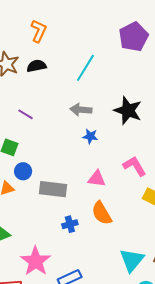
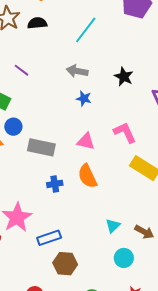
black star: (128, 111) -> (124, 77), size x0.7
cyan triangle: (132, 260) -> (113, 226), size x0.6

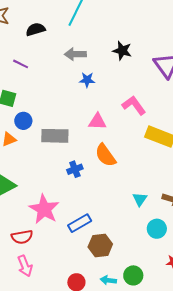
black semicircle: (37, 23) -> (35, 29), moved

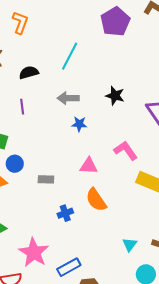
purple line: (21, 64) -> (22, 107), moved, turned 56
gray rectangle: (55, 136) -> (46, 179), size x0.6

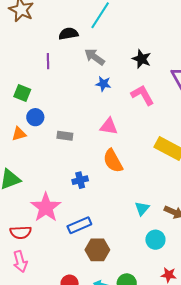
black semicircle: (29, 73) -> (68, 34), moved
gray arrow: (68, 98) -> (95, 57), turned 30
pink L-shape: (126, 151) -> (143, 95), moved
blue cross: (65, 213) -> (80, 180), moved

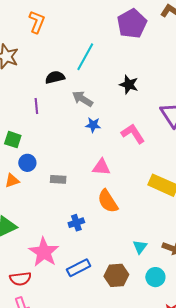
black star: (142, 59) -> (129, 85), moved
brown hexagon: (97, 250) -> (116, 275), moved

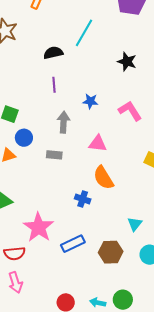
gray arrow: (83, 99) -> (64, 122), moved, turned 60
purple line: (36, 106) -> (54, 85), moved
blue cross: (76, 223) -> (83, 199), moved, turned 35

